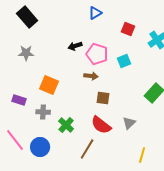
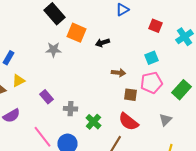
pink pentagon: (97, 54) -> (151, 83), moved, turned -30
orange square: (49, 85) -> (76, 33), moved
purple rectangle: (19, 100) -> (46, 97), turned 32
gray triangle: (129, 123) -> (165, 120), moved

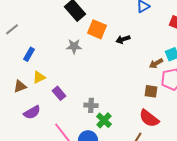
brown arrow: (118, 73) -> (156, 63), moved, turned 144
purple rectangle: (46, 97) -> (59, 93), moved
green cross: (93, 122) -> (104, 120), moved

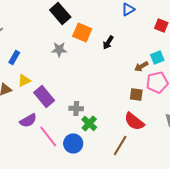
black arrow: (123, 39) -> (108, 42), turned -40
purple rectangle: (59, 93) -> (44, 96), size x1.5
purple semicircle: (32, 112) -> (28, 120), moved

